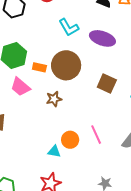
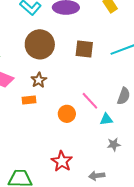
orange rectangle: (39, 67) -> (29, 100), moved
cyan triangle: (54, 152) -> (106, 119), moved

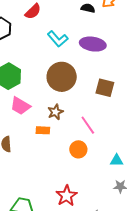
pink line: (90, 101) -> (88, 125), moved

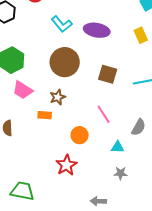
pink line: (88, 125) -> (104, 114), moved
red star: (66, 196) -> (66, 165), moved

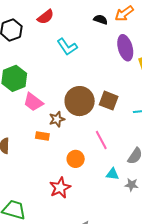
purple ellipse: (97, 30) -> (125, 48), moved, turned 60
brown circle: (65, 62) -> (80, 101), moved
pink trapezoid: (23, 90) -> (33, 102), moved
gray star: (120, 173) -> (132, 185), moved

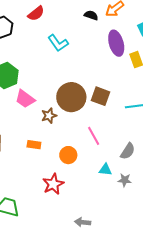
orange rectangle: (42, 136) -> (34, 145), moved

